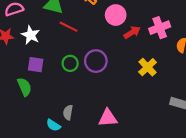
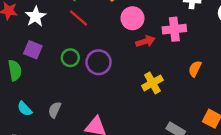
pink cross: (160, 28) -> (174, 29), moved
cyan semicircle: (53, 125) -> (25, 109), moved

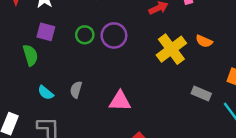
orange semicircle: (195, 69) -> (204, 41), moved, turned -84
yellow cross: (152, 83) -> (171, 49), size x1.4

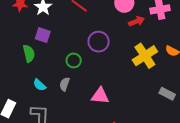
green circle: (85, 35) -> (74, 60), moved

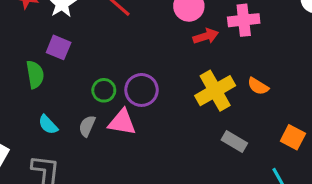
purple circle: (99, 42) -> (141, 90), moved
gray rectangle: (167, 94) -> (234, 141), moved
pink triangle: (100, 96) -> (122, 122), moved

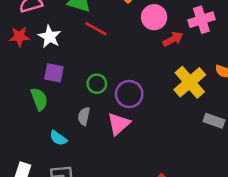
green circle: (104, 90) -> (97, 84), moved
pink triangle: (122, 122) -> (119, 124), turned -40
gray semicircle: (87, 126) -> (84, 116), moved

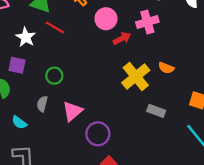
white star: (50, 37) -> (26, 37), moved
purple circle: (129, 94) -> (98, 134), moved

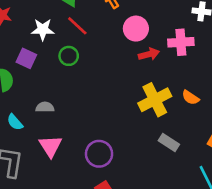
white star: (26, 37) -> (43, 30), turned 30
green circle: (54, 76) -> (69, 56), moved
gray semicircle: (42, 104) -> (45, 107), turned 63
pink triangle: (72, 111) -> (50, 146), moved, turned -35

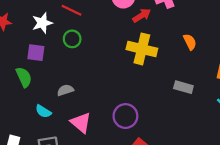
orange semicircle: (190, 97) -> (190, 42), turned -133
yellow cross: (155, 100) -> (142, 49), moved, turned -32

